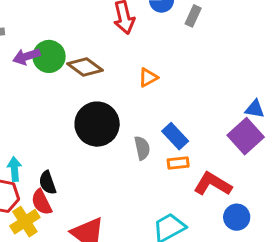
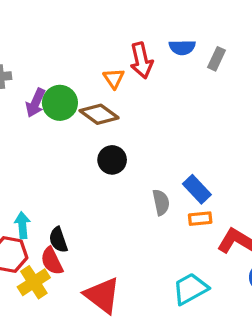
purple arrow: (26, 56) -> (35, 103), turned -48
orange triangle: (148, 77) -> (114, 78), moved, turned -35
black circle: (97, 124) -> (112, 160), moved, size x0.6

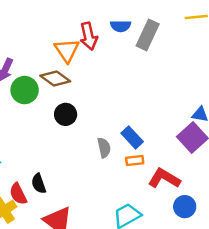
gray rectangle: (216, 59) -> (148, 35), size x1.6
orange triangle: (114, 78) -> (67, 50), size x1.5
green circle: (60, 103) -> (25, 90), moved
black semicircle: (58, 240) -> (39, 184), moved

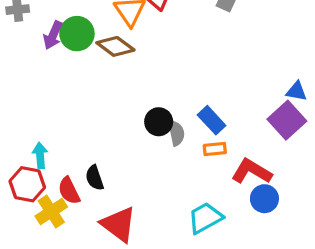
green circle: (25, 90) -> (77, 34), moved
black circle: (66, 114) -> (159, 122), moved
blue circle: (185, 207) -> (264, 199), moved

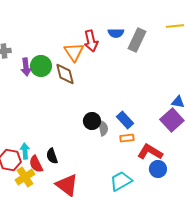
purple arrow: (53, 35) -> (26, 67), turned -30
brown diamond: (115, 46) -> (65, 74), turned 40
cyan arrow: (40, 155) -> (25, 151), moved

